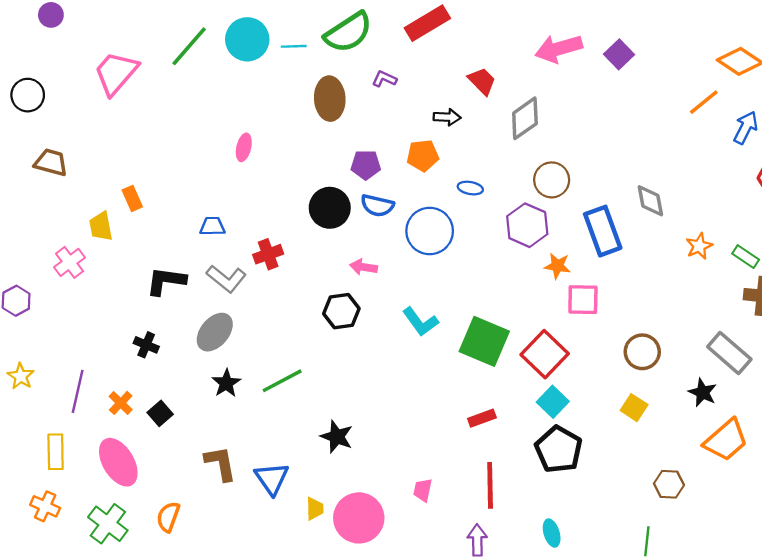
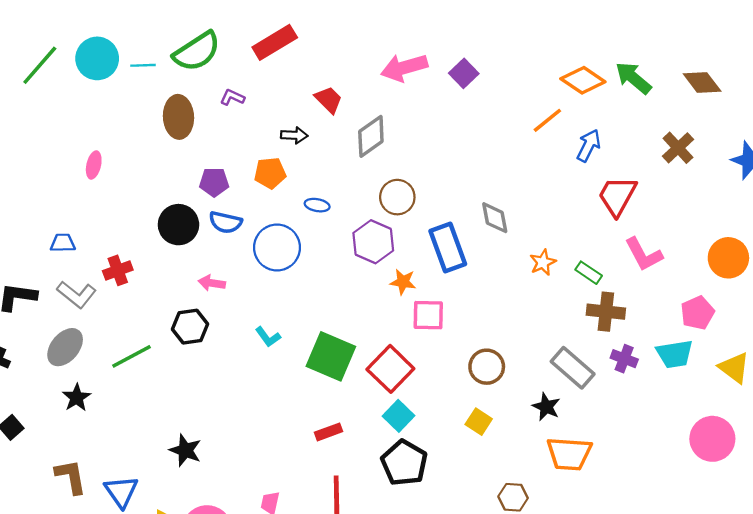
cyan L-shape: (420, 322) -> (268, 337), size x0.7
green line: (282, 381) -> (132, 356), moved
orange trapezoid: (726, 440) -> (569, 454), turned 45

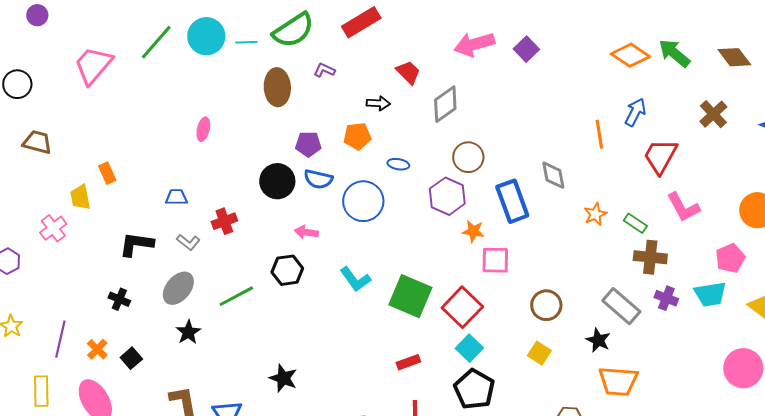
orange line: (547, 120) -> (599, 134), moved, turned -60
gray L-shape: (77, 294) -> (188, 242), size x0.7
cyan L-shape: (268, 337) -> (355, 279), size x1.4

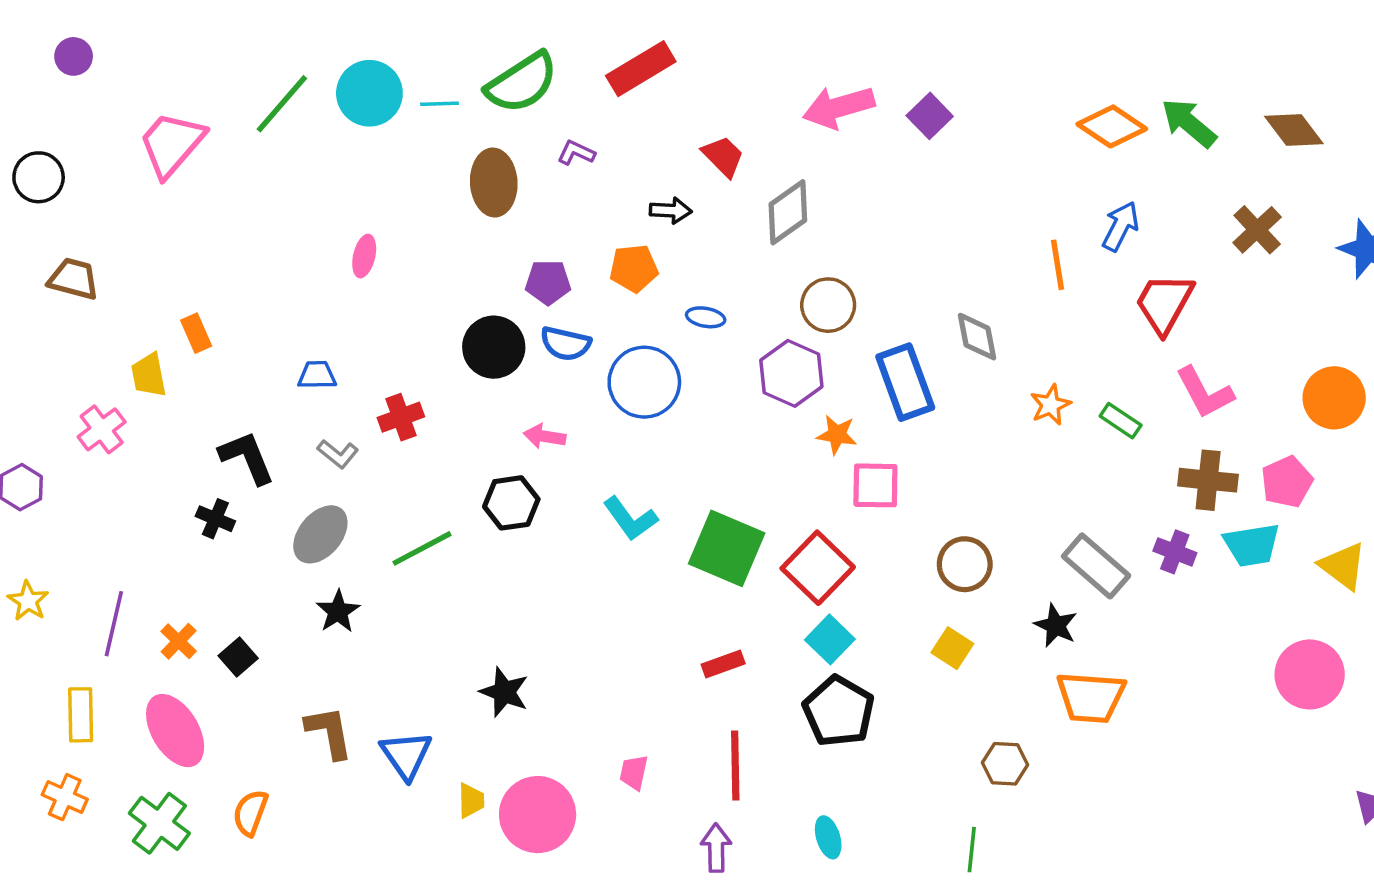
black L-shape: (136, 244) -> (247, 457), turned 60
brown cross: (650, 257) -> (1208, 480), moved
black cross: (119, 299) -> (215, 519), moved

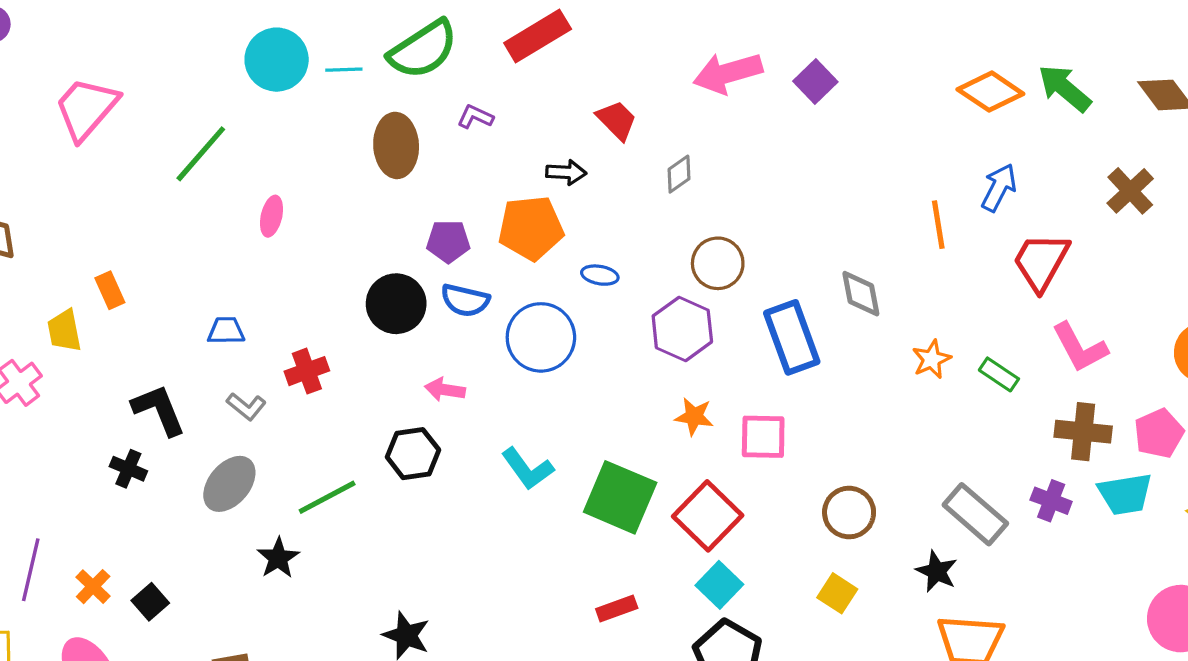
green line: (282, 104) -> (201, 154), moved
gray diamond: (788, 212) -> (679, 174), size x0.6
orange pentagon: (634, 268) -> (531, 228), size x1.4
orange star: (837, 435) -> (694, 417), moved
black star: (338, 611) -> (278, 558), moved

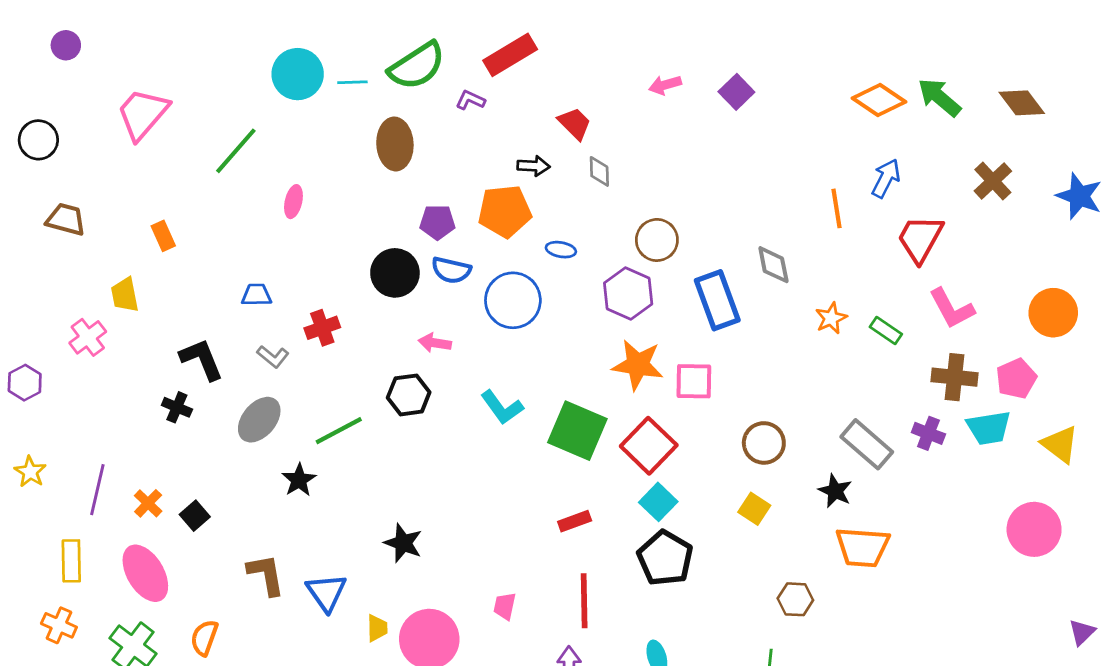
pink arrow: (728, 73) -> (665, 85), size x0.6
purple L-shape: (475, 117) -> (470, 100), moved
gray diamond: (679, 174) -> (599, 171), moved, turned -56
orange rectangle: (110, 290) -> (163, 236), moved
orange star: (694, 417) -> (638, 365), size x1.6

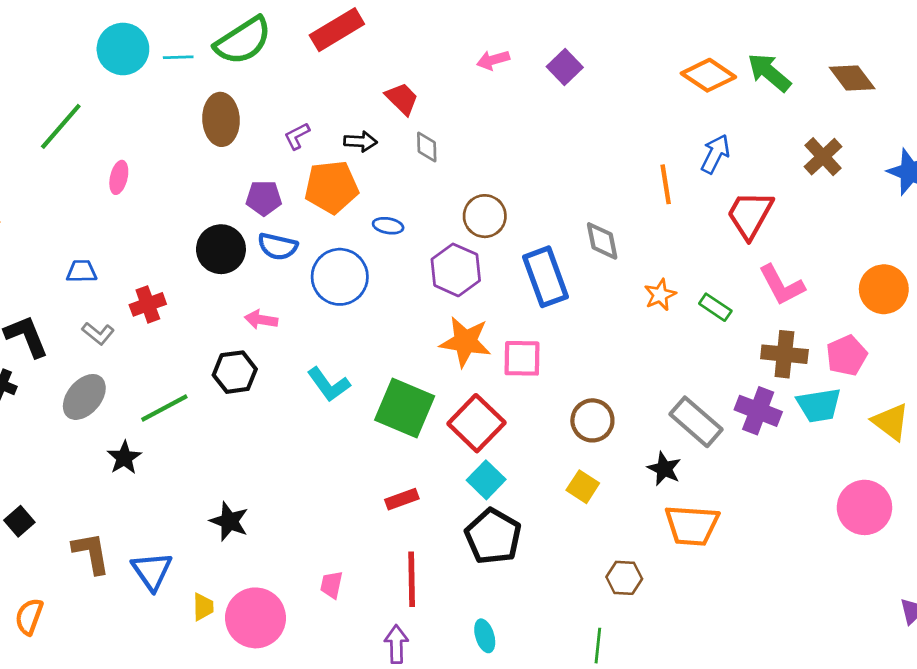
purple L-shape: (470, 100) -> (297, 136), moved, turned -52
purple cross: (928, 433) -> (758, 411), size x1.4
black square: (195, 516) -> (19, 521), moved

